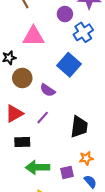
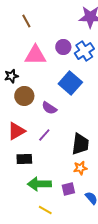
purple circle: (65, 14) -> (63, 47), moved
orange star: (86, 158) -> (80, 168), moved

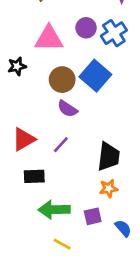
brown circle: (24, 96) -> (62, 80), moved

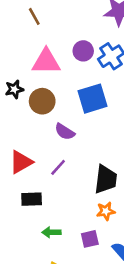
blue square: (95, 76) -> (92, 99), turned 32
brown circle: (62, 80) -> (42, 101), moved
green arrow: (54, 210) -> (51, 232), size x0.6

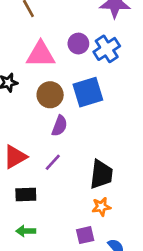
brown circle: (42, 101) -> (50, 95), moved
purple semicircle: (65, 132) -> (59, 126), turned -102
green arrow: (51, 232) -> (26, 231), moved

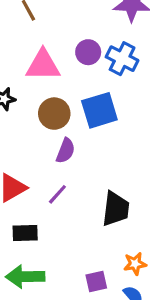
blue cross: (107, 49) -> (122, 59), turned -30
orange star: (101, 207) -> (135, 264), moved
green arrow: (26, 231) -> (25, 277), size x1.6

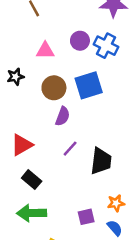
pink triangle: (43, 65) -> (45, 51), size x0.7
purple line: (57, 194) -> (70, 149), moved
black rectangle: (25, 233) -> (32, 180), turned 42

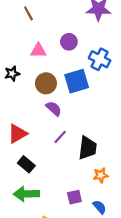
blue cross: (106, 46) -> (100, 59), moved
purple semicircle: (63, 116) -> (54, 109), turned -70
orange star: (116, 203) -> (101, 175), moved

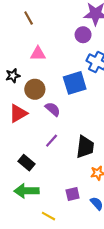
purple circle: (69, 42) -> (83, 35), moved
brown circle: (46, 83) -> (35, 89), moved
red triangle: (18, 134) -> (18, 113), moved
purple line: (60, 137) -> (52, 141), moved

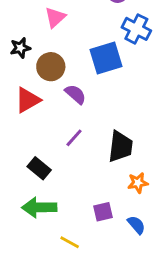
pink triangle: (38, 54) -> (55, 17), turned -42

